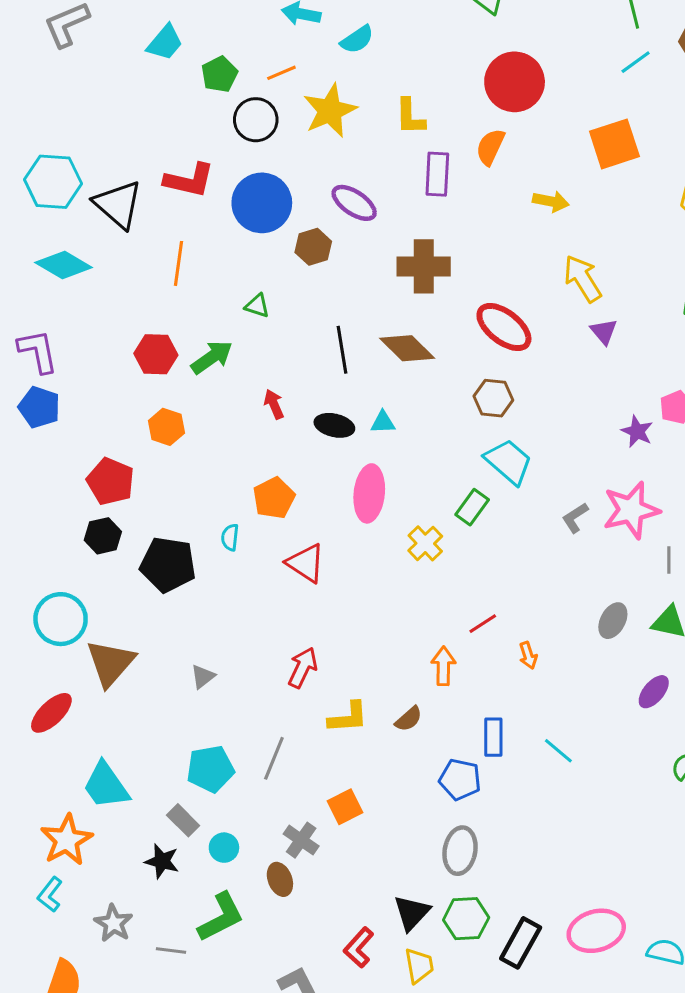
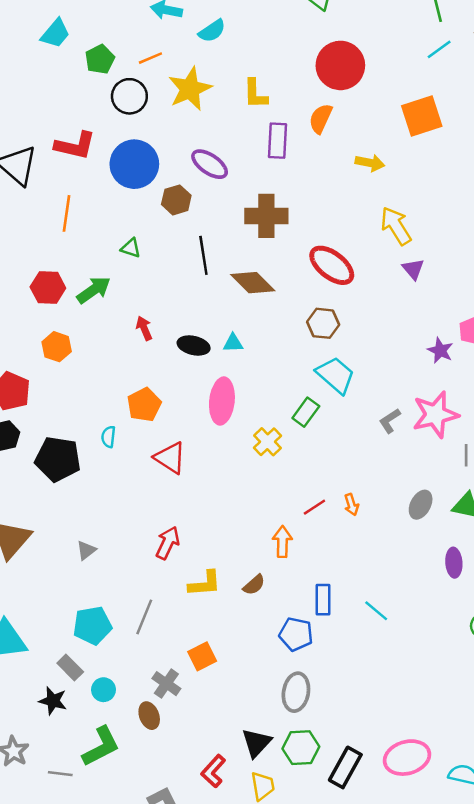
black line: (342, 350) -> (203, 255), moved
orange arrow: (528, 655) -> (351, 505), moved
purple ellipse: (654, 692) -> (454, 563), turned -44

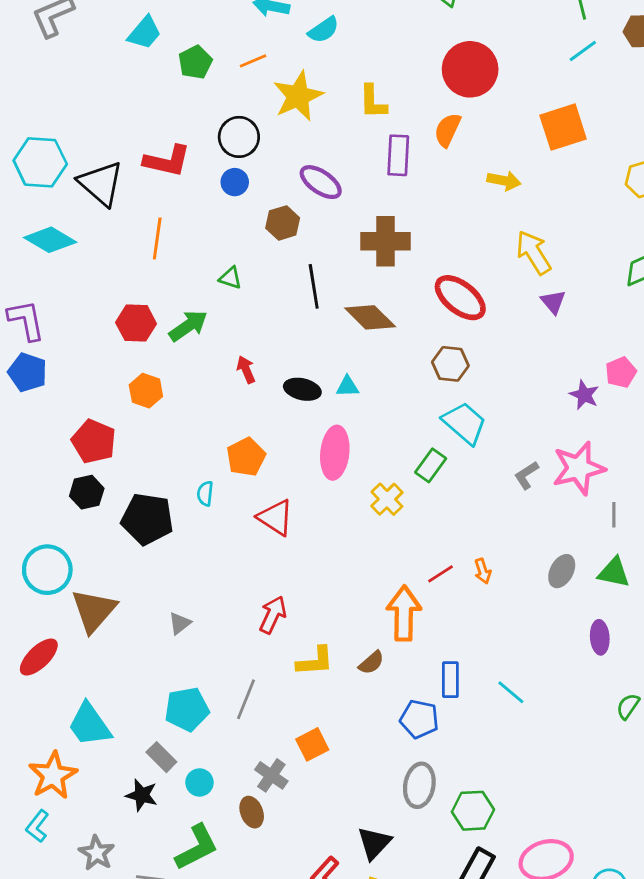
black circle: (129, 96) -> (239, 137), moved
blue circle: (134, 164) -> (235, 182), size x0.5
orange arrow: (282, 542) -> (404, 613), size x1.5
green hexagon: (301, 748) -> (473, 811), moved

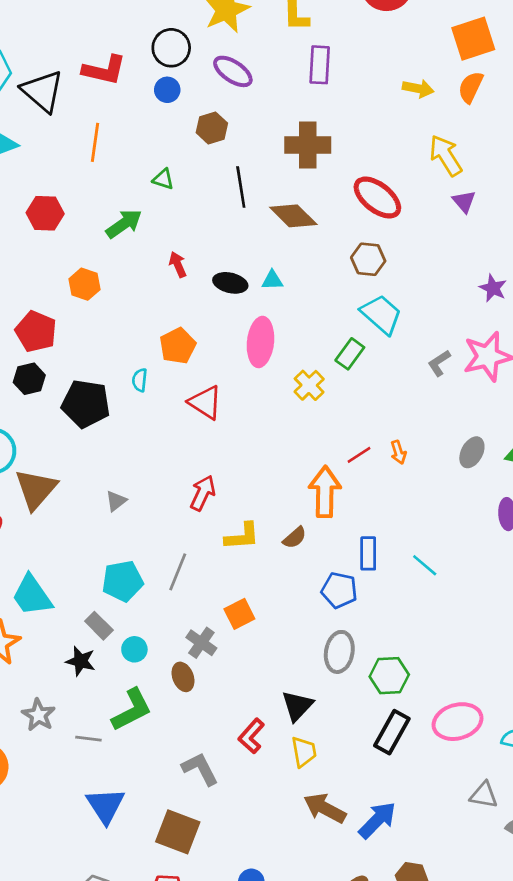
orange semicircle: (448, 130) -> (471, 87), moved
purple ellipse: (321, 182) -> (233, 71), moved
red hexagon: (136, 323) -> (45, 213), moved

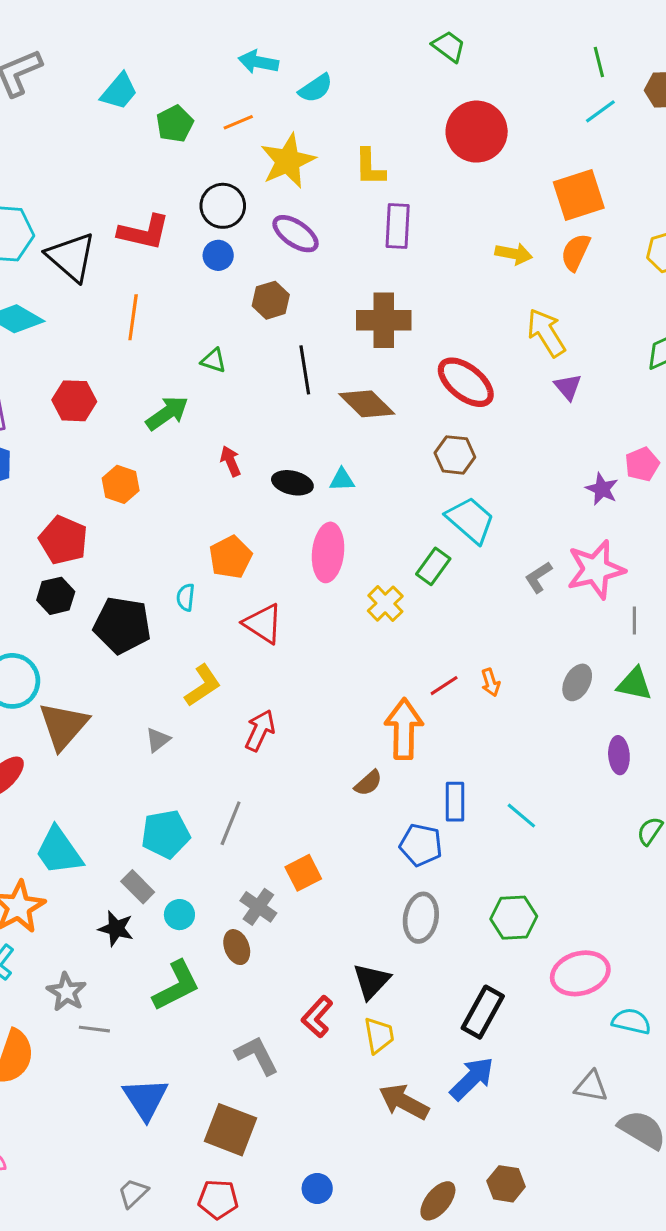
yellow L-shape: (242, 536) -> (203, 686), moved, turned -30
green hexagon: (389, 676) -> (514, 918), moved
pink ellipse: (458, 722) -> (580, 973), moved
gray line: (88, 739) -> (94, 1029), moved
blue arrow: (377, 820) -> (472, 1079), moved

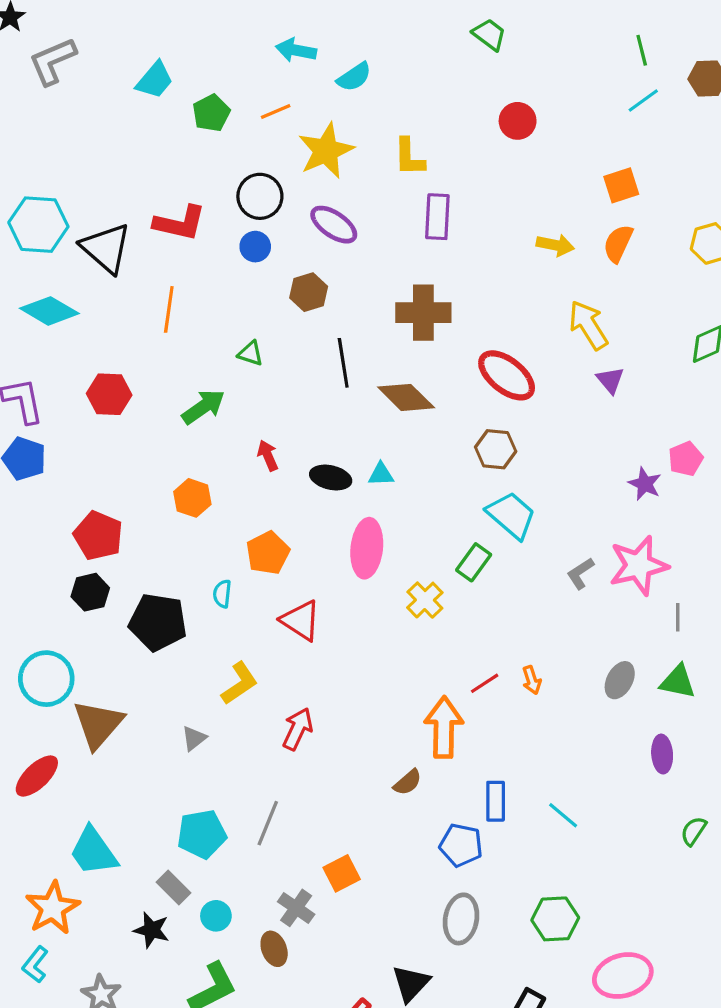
red circle: (477, 132) -> (518, 121), size x0.6
orange square: (579, 195) -> (621, 185), size x0.7
orange hexagon: (121, 484) -> (192, 498), moved

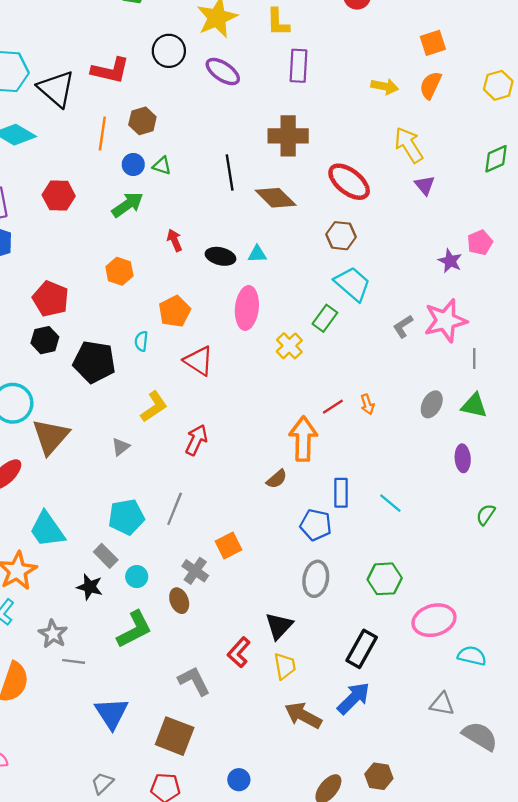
blue circle: (255, 247) -> (133, 164), moved
brown hexagon: (309, 292) -> (142, 121), moved

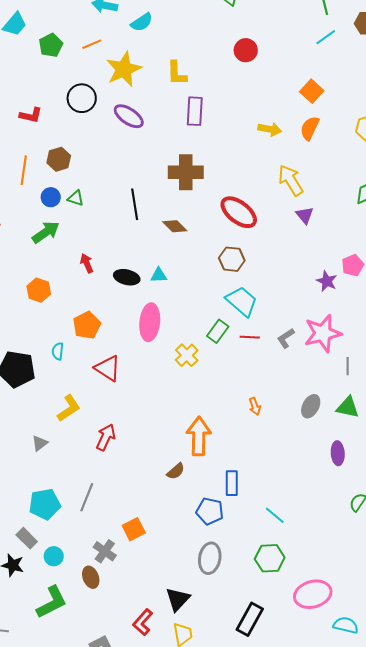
orange square: (433, 43) -> (312, 91), turned -30
red L-shape: (110, 70) -> (31, 115), size x0.7
brown diamond: (276, 198) -> (175, 226), size x0.7
red line: (333, 407) -> (250, 337), moved, turned 36
cyan line: (390, 503) -> (275, 515), moved

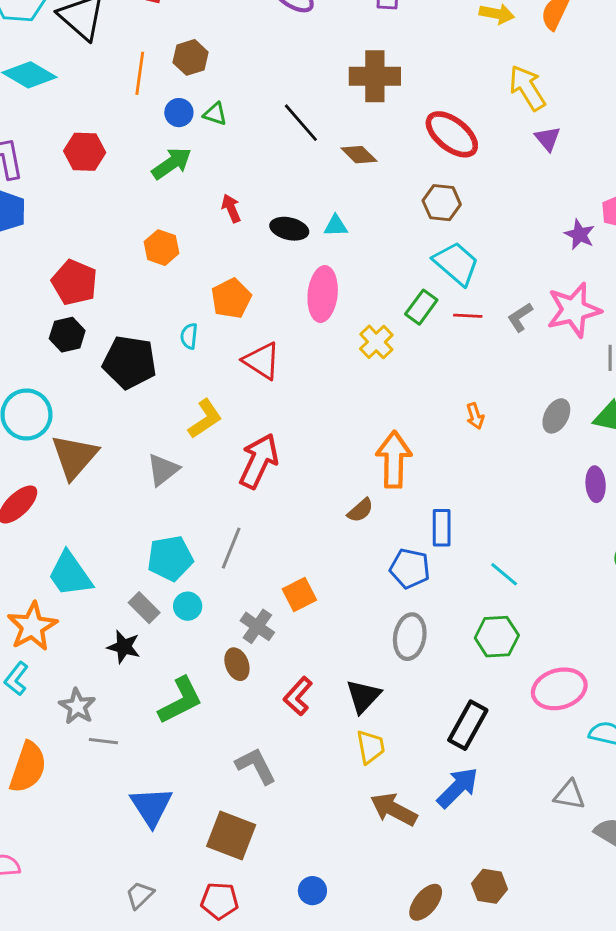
black line: (135, 204) -> (301, 123), turned -32
red arrow: (106, 437) -> (259, 461), size x1.4
gray triangle: (40, 443) -> (163, 470), size x1.4
cyan circle: (54, 556) -> (188, 606), moved
red L-shape: (143, 622) -> (298, 696), moved

